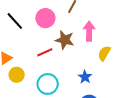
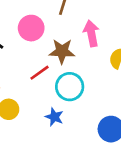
blue star: (85, 77) -> (54, 117), moved
cyan circle: (48, 84) -> (70, 87), moved

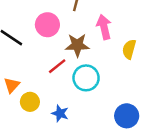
blue star: (54, 117) -> (60, 113), moved

